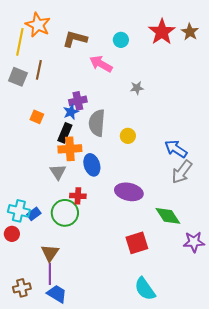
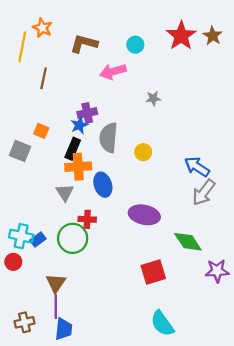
orange star: (38, 25) -> (42, 28), size x0.7
pink arrow: (101, 64) -> (113, 72), turned -45
gray square: (18, 77) -> (20, 151), moved
blue trapezoid: (57, 294) -> (64, 329), turned 65

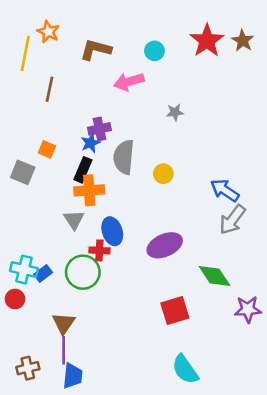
blue ellipse: (103, 185) -> (112, 231), moved
purple ellipse: (144, 215) -> (165, 245), turned -36

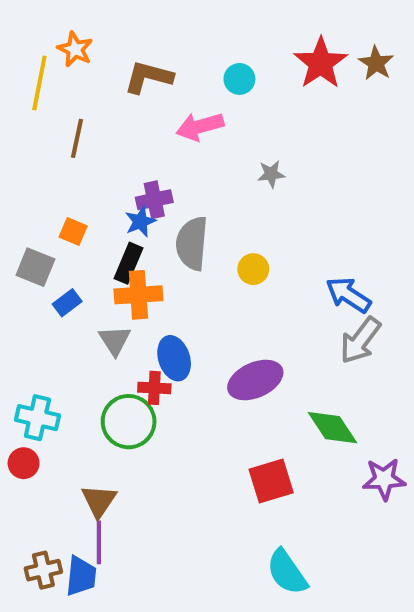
blue rectangle: (43, 273) -> (67, 303), moved
blue trapezoid: (73, 376) -> (81, 576), moved

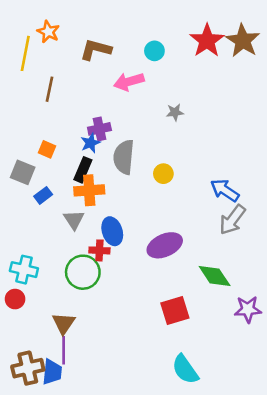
brown star: (376, 63) -> (243, 41), size x1.5
brown cross: (43, 570) -> (28, 368), size x1.4

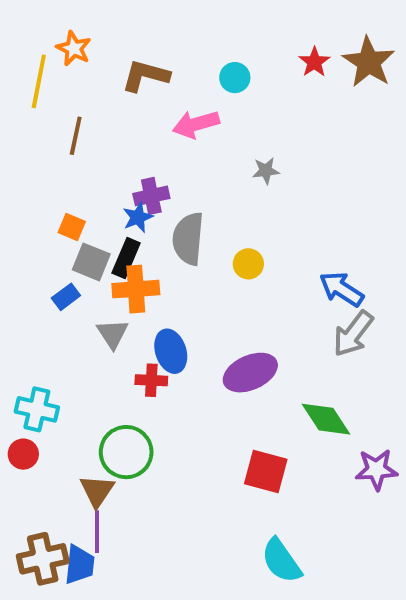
red star: (207, 41) -> (314, 62), size x0.6
gray square: (23, 172) -> (91, 262), moved
green circle: (83, 272) -> (126, 452), moved
red square: (175, 311) -> (266, 471), turned 32

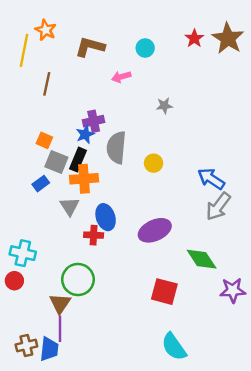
pink arrow: (196, 124) -> (121, 77), size x0.7
brown cross: (43, 559) -> (26, 345), size x0.7

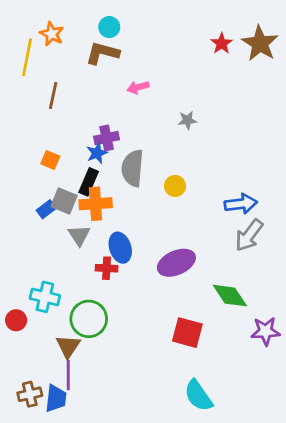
cyan circle: (145, 48) -> (109, 27), moved
gray square: (56, 162) -> (64, 201), moved
blue arrow: (211, 179) -> (241, 204), turned 140
cyan cross: (23, 253) -> (45, 297), moved

